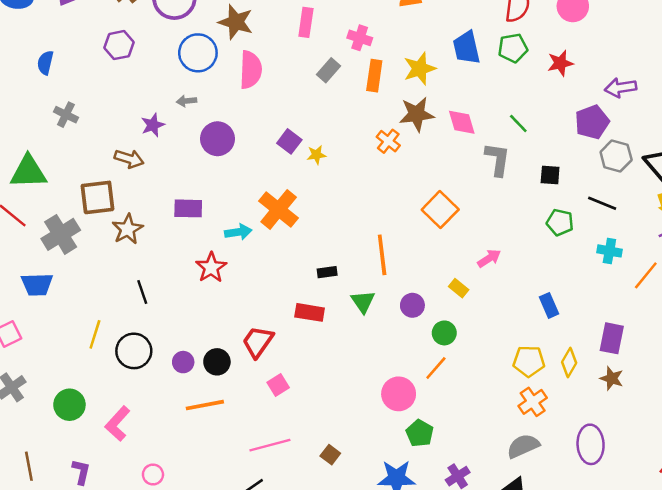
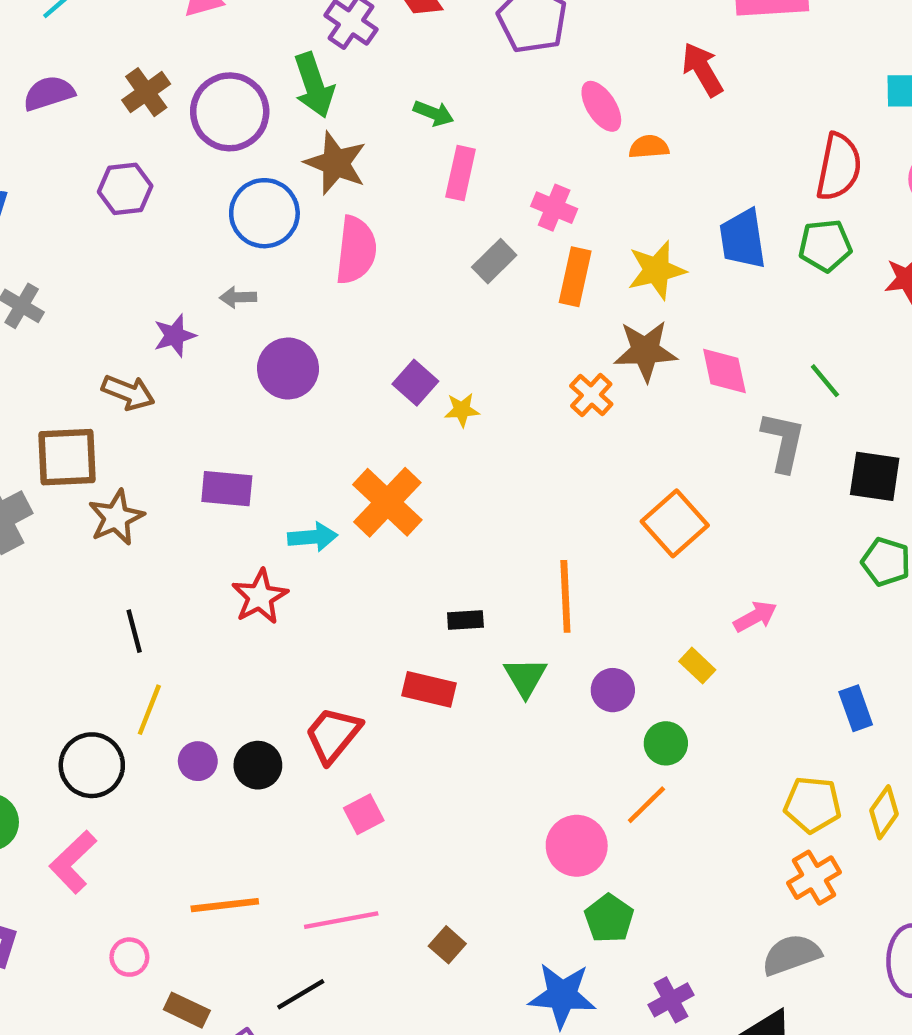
black square: (550, 175) -> (875, 476), size x1.4
yellow line: (95, 334) -> (149, 710), moved
black circle: (134, 351) -> (92, 765), moved
orange line: (205, 405) -> (225, 905), moved

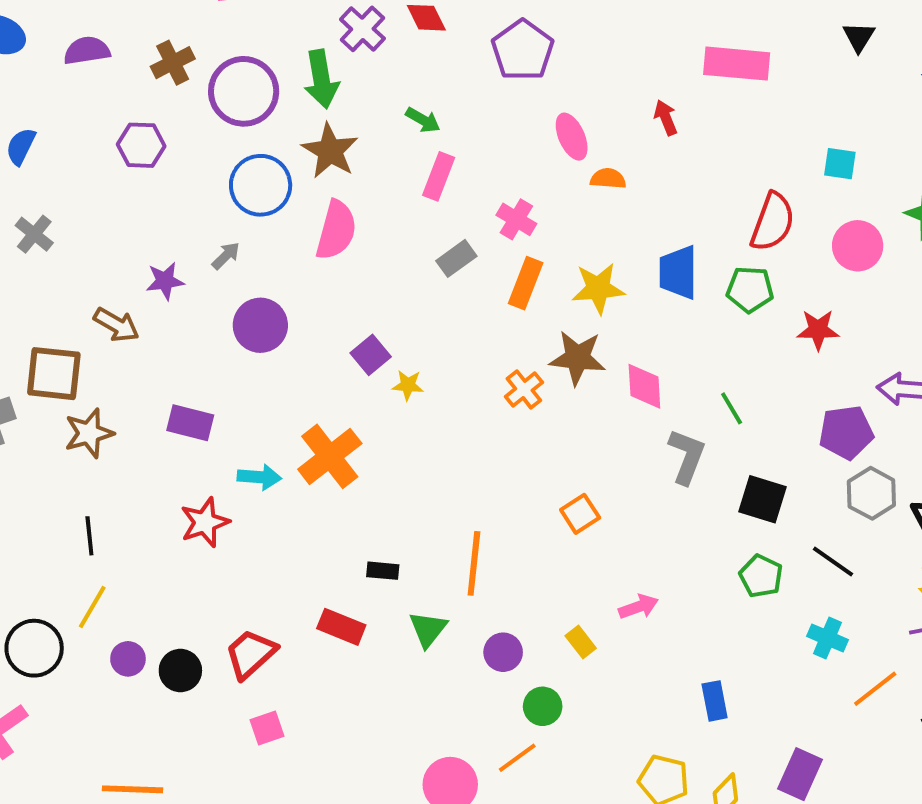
red arrow: (702, 69) -> (666, 118), size x0.7
gray arrow: (238, 297) -> (226, 256), turned 128
orange square: (675, 523) -> (580, 514), size x0.7

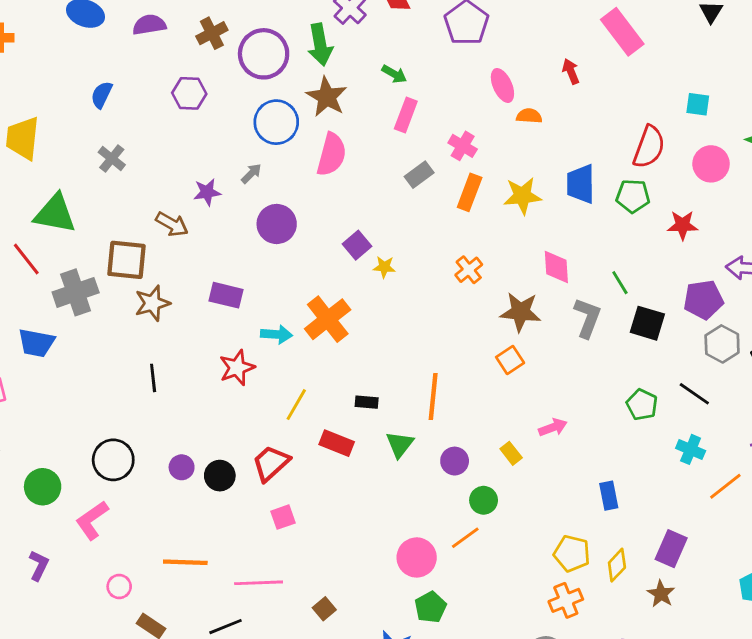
pink rectangle: (737, 64) -> (622, 32), turned 48
brown star: (577, 358) -> (520, 312), moved
black square: (763, 499) -> (647, 323), moved
yellow line: (92, 607) -> (296, 405), moved

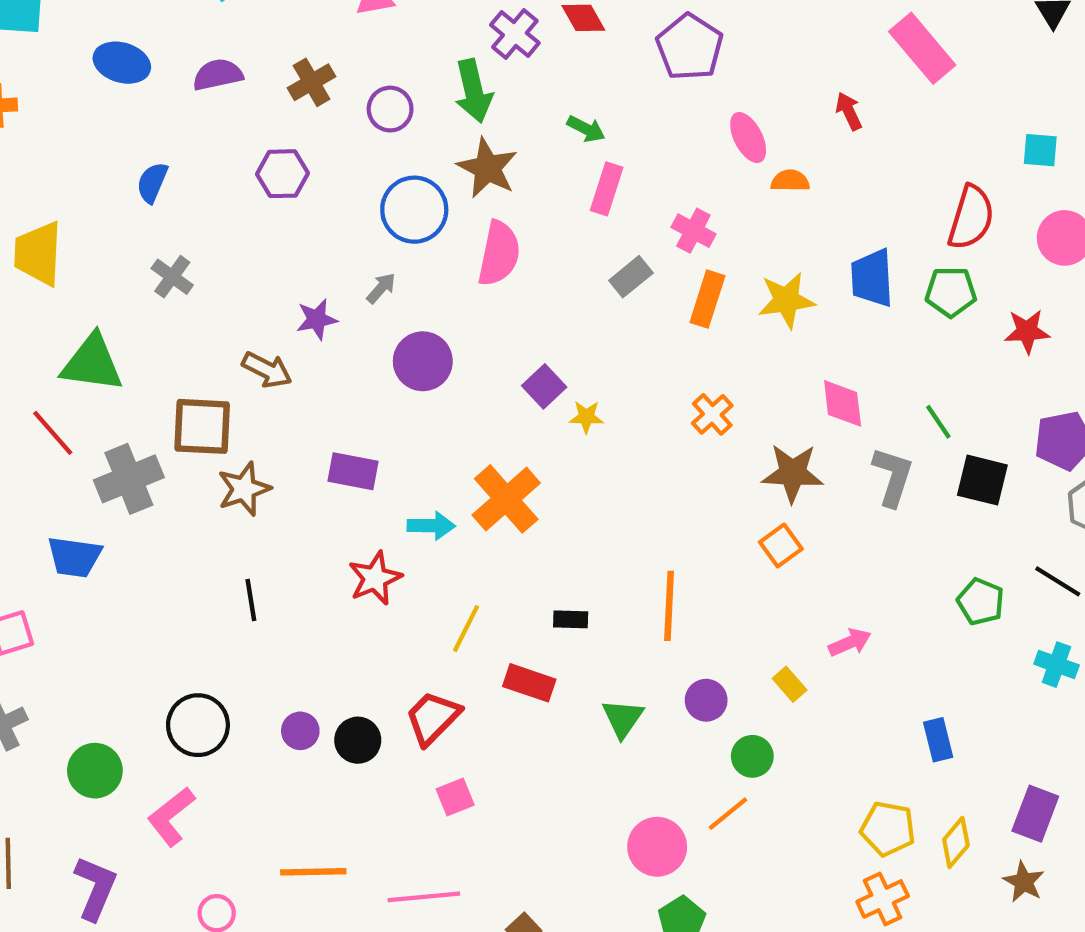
purple circle: (264, 54) -> (390, 109), size x0.6
green triangle: (400, 444) -> (623, 718), moved
purple L-shape: (39, 565) -> (95, 888), size x1.4

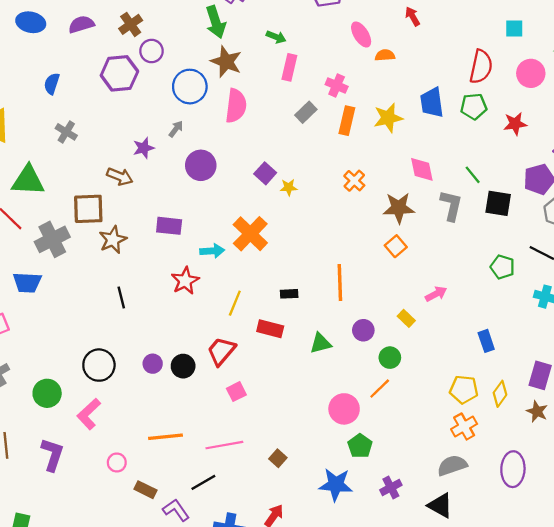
purple circle: (390, 109) -> (152, 51), moved
purple hexagon: (282, 174) -> (119, 73), size x1.4
green triangle: (623, 718) -> (321, 343), turned 45

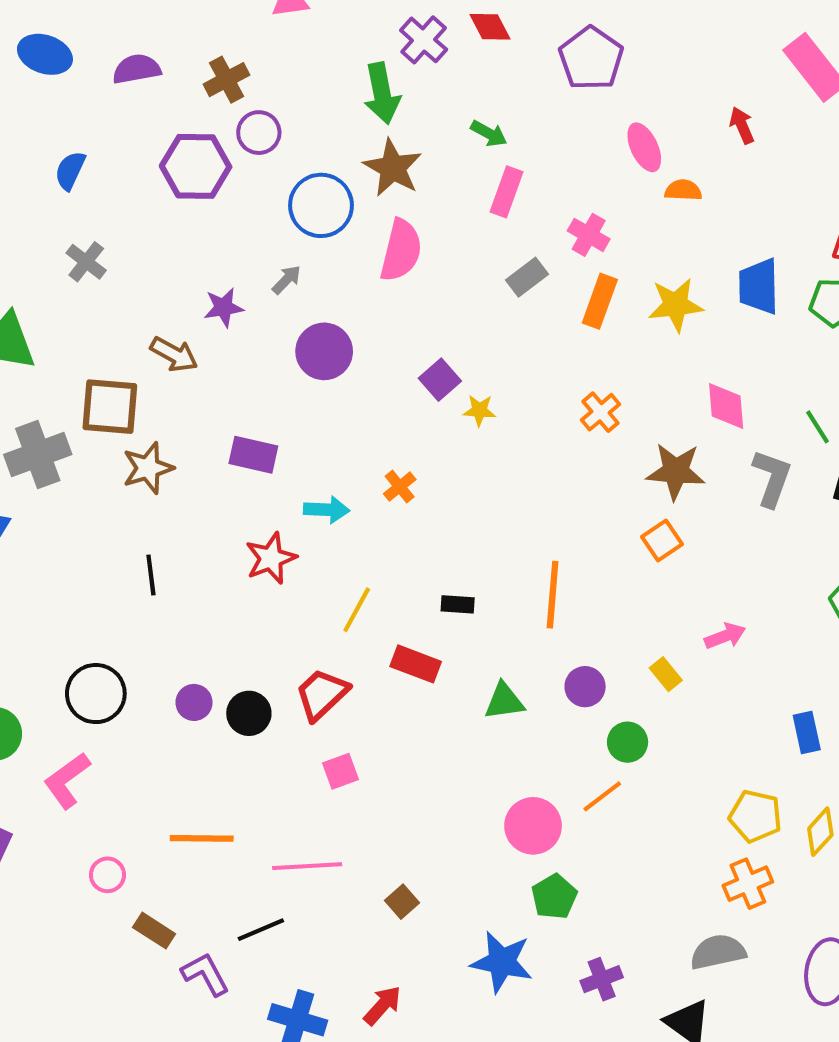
orange cross: (250, 234) -> (400, 487), size x0.5

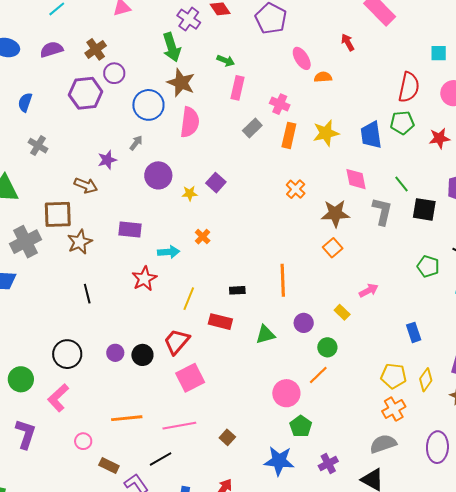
blue trapezoid: (759, 286) -> (371, 135), moved
yellow star: (479, 410) -> (190, 193), moved
pink square: (341, 771) -> (190, 378), size x1.6

